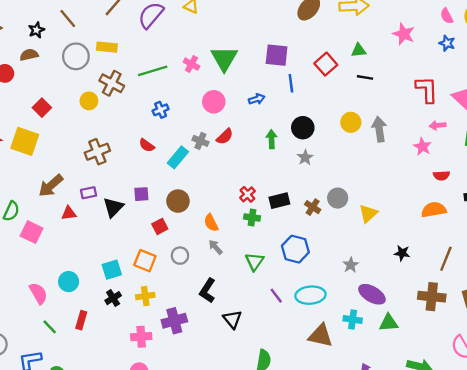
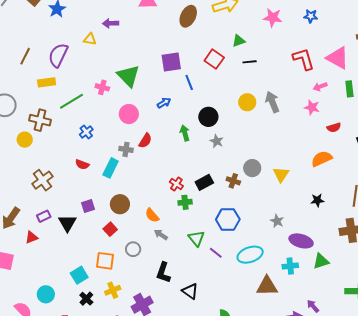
yellow rectangle: (107, 47) -> (47, 82), moved
orange semicircle: (434, 210) -> (322, 159), moved
purple line: (276, 296) -> (216, 253), moved

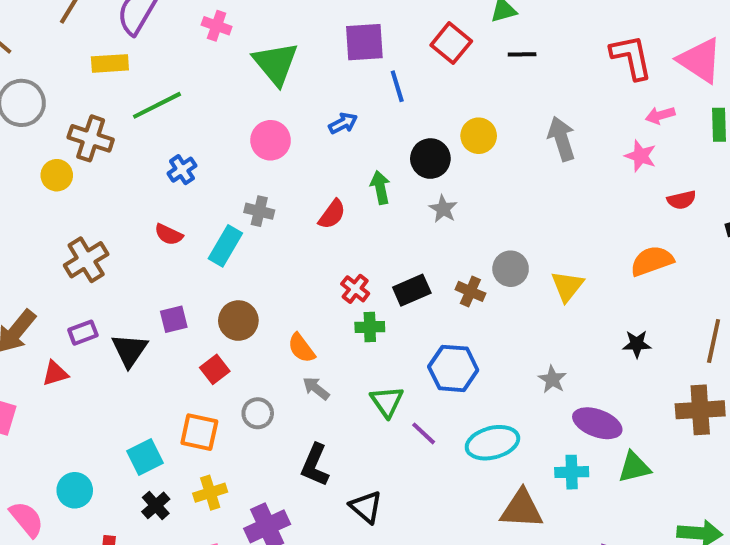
pink cross: (102, 87) -> (217, 26), moved
yellow circle: (247, 102) -> (479, 136), moved
red semicircle: (145, 141) -> (332, 214), moved

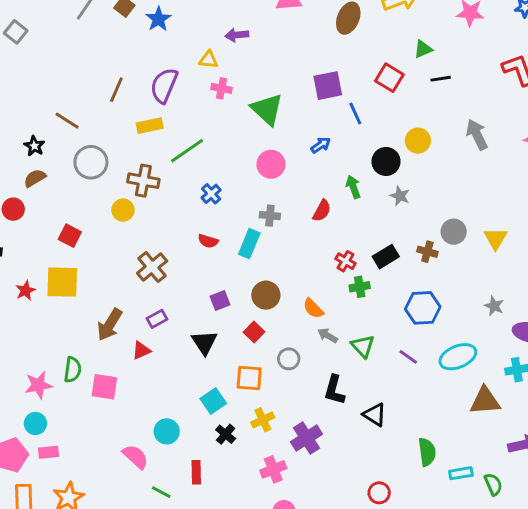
black triangle: (130, 350) -> (204, 342), moved
green triangle: (387, 402) -> (363, 346), moved

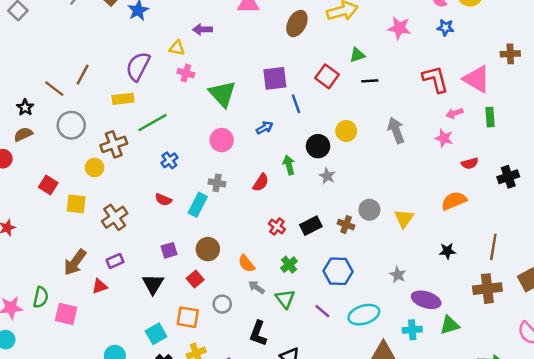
brown line: (116, 90) -> (83, 75), moved
brown cross: (143, 181) -> (114, 144), turned -35
yellow square: (62, 282) -> (76, 204), moved, size x0.7
green cross: (360, 287) -> (289, 265), moved, turned -35

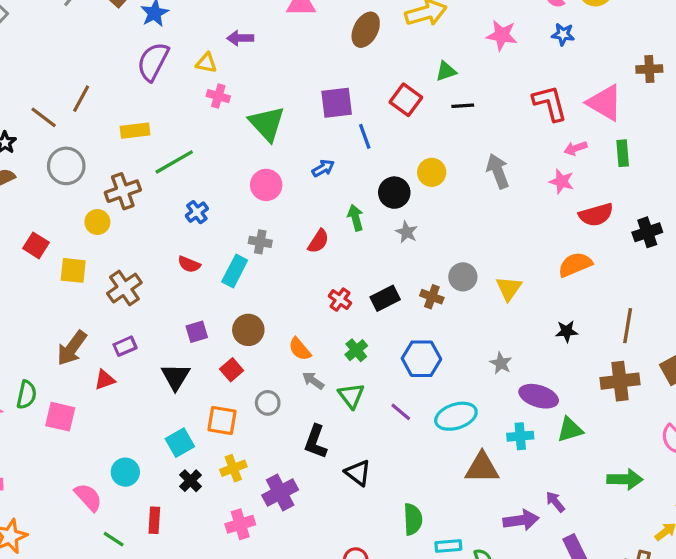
purple semicircle: (138, 66) -> (153, 62), moved
red semicircle: (470, 163) -> (596, 215), size x1.5

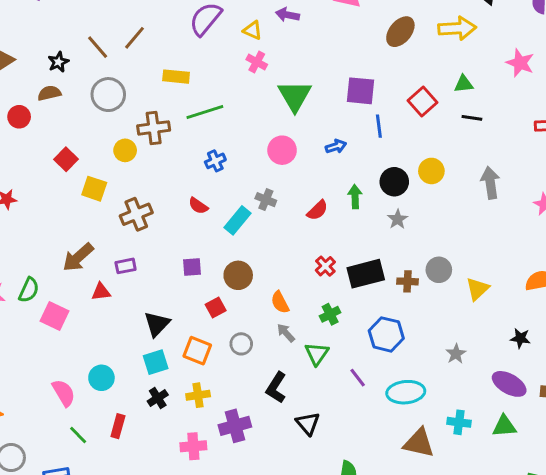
brown cross: (432, 297) -> (408, 281), turned -30
black rectangle: (385, 298) -> (366, 274), size x1.4
black triangle: (176, 377) -> (157, 324), moved
purple ellipse: (539, 396) -> (509, 384), moved

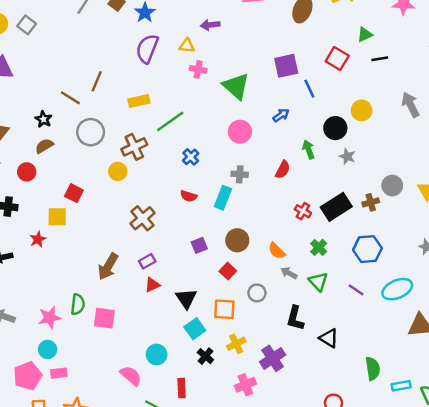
yellow square: (94, 189) -> (57, 217), moved
red triangle: (101, 292) -> (152, 285), moved

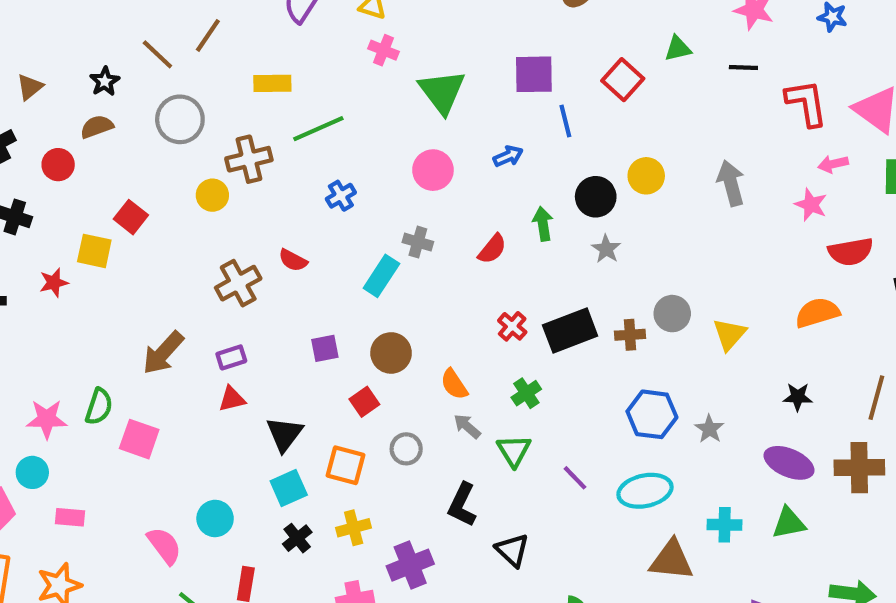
black line: (380, 59) -> (743, 67), moved
red semicircle: (189, 196) -> (293, 260), moved
blue hexagon: (368, 249) -> (652, 414), moved
pink rectangle: (59, 373) -> (70, 517), moved

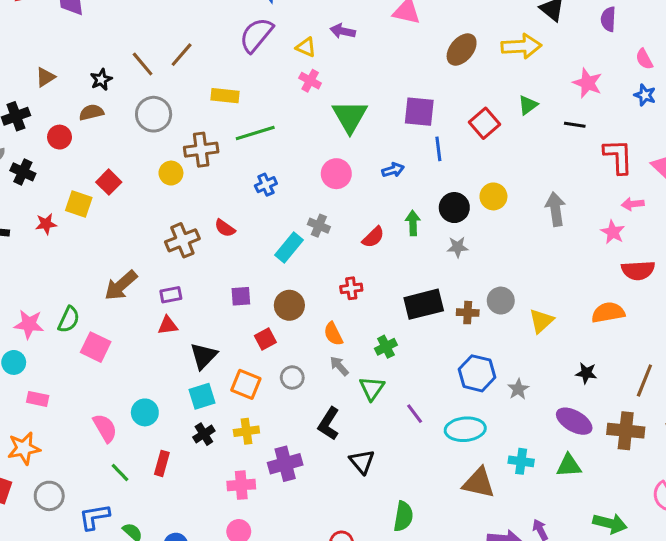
green triangle: (678, 48) -> (528, 105), turned -30
gray star: (606, 249) -> (458, 247), turned 30
red cross: (512, 326) -> (351, 288), moved, turned 35

